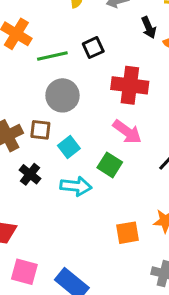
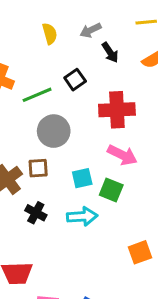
black arrow: (149, 27) -> (110, 52), moved
cyan square: (69, 147) -> (82, 178), moved, turned 35

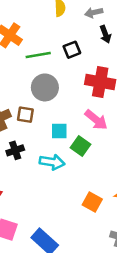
black cross: (36, 213) -> (15, 150), turned 30
orange square: (140, 252) -> (92, 202), turned 36

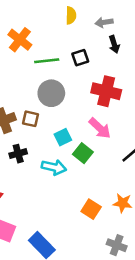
cyan square: (59, 131) -> (63, 137), turned -30

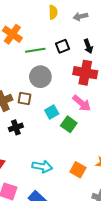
black arrow: (114, 44) -> (88, 46), moved
cyan arrow: (54, 167) -> (42, 167), moved

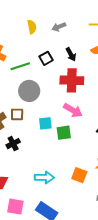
cyan square: (52, 112) -> (45, 123), turned 32
green square: (69, 124) -> (64, 133), turned -35

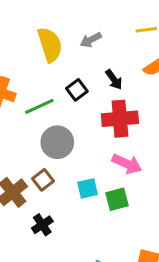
yellow semicircle: (32, 27) -> (50, 45), size x1.6
brown square: (17, 114) -> (43, 180), turned -32

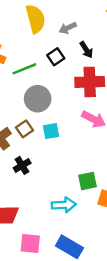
gray arrow: (91, 40) -> (68, 28), moved
cyan square: (88, 188) -> (51, 131), moved
green square: (117, 199) -> (88, 181), moved

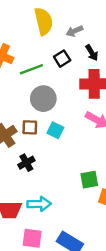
brown square: (25, 129) -> (30, 127), turned 35
cyan square: (51, 131) -> (55, 130), turned 35
cyan arrow: (64, 205) -> (39, 204), moved

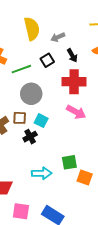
black cross: (26, 163) -> (30, 137), moved
cyan arrow: (39, 204) -> (42, 173), moved

